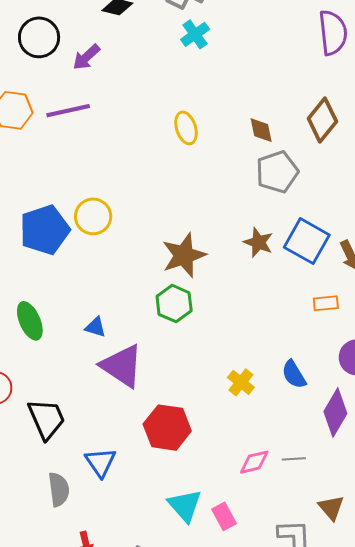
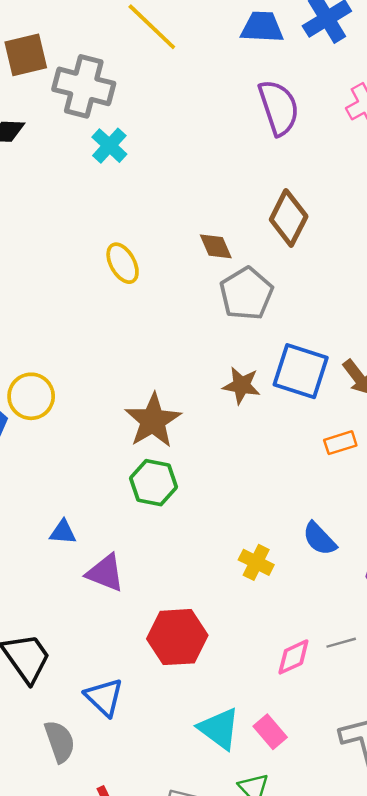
purple triangle: (122, 366) -> (105, 573), size x0.7

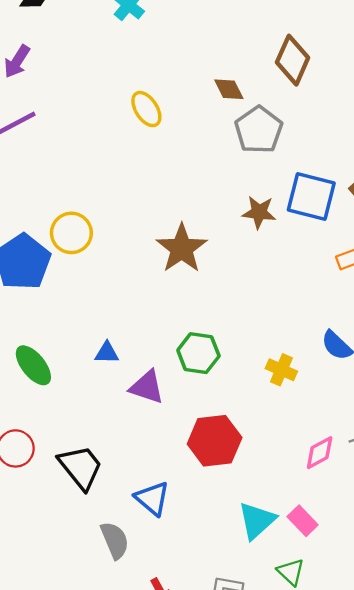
green hexagon: (154, 483) -> (198, 353), moved
cyan triangle: (219, 729) -> (257, 521), turned 45

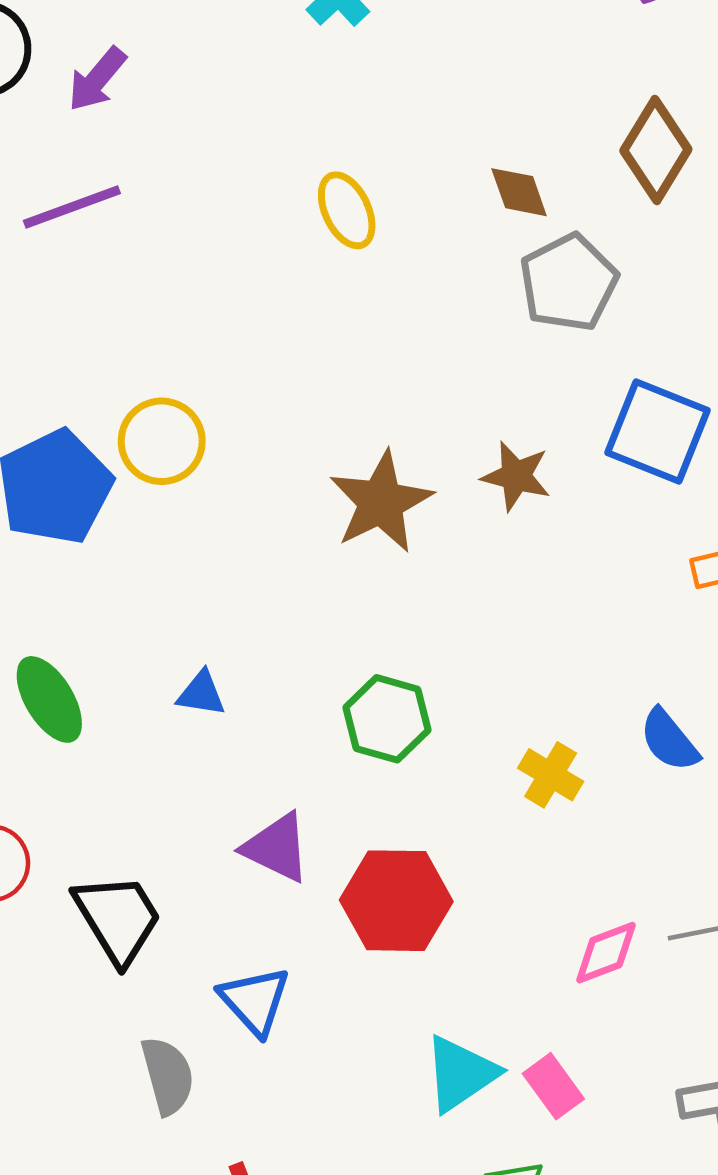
brown star: (259, 212) -> (516, 476), moved
purple triangle: (147, 387) -> (277, 848), moved

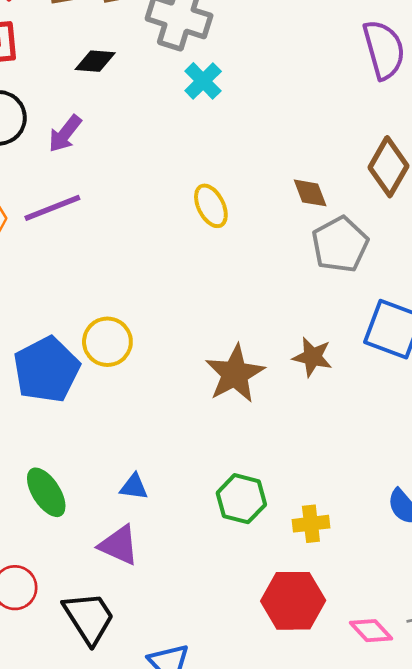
yellow cross: (551, 775) -> (311, 524), moved, turned -36
purple triangle: (277, 848) -> (119, 545), moved
red hexagon: (396, 901) -> (293, 601), moved
pink diamond: (606, 953) -> (371, 631), turned 69

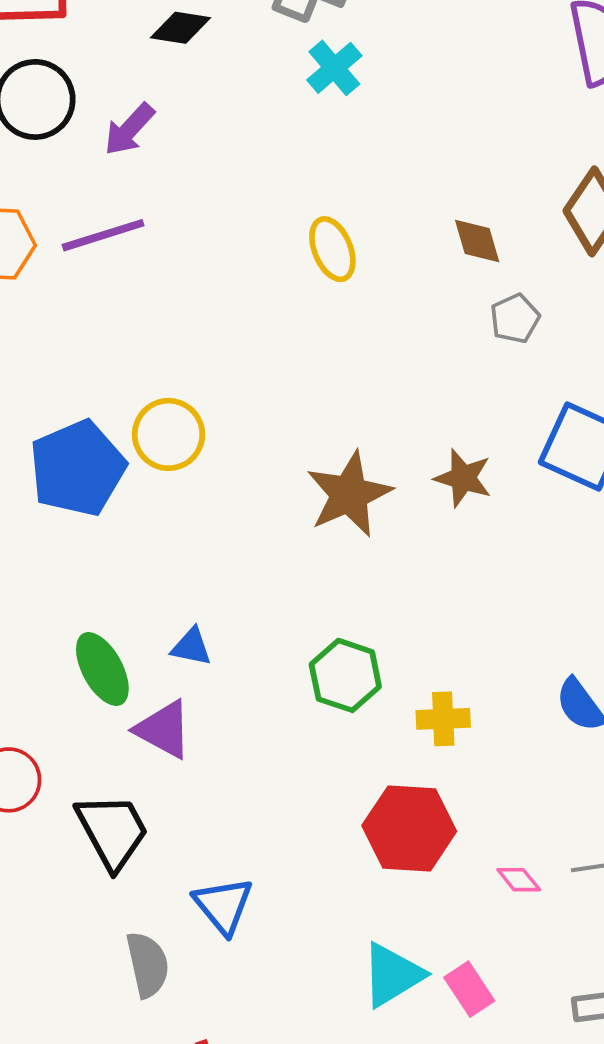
gray pentagon: (340, 244) -> (515, 319), size x0.6
green ellipse: (46, 492) -> (102, 669), moved
pink diamond: (371, 631) -> (519, 880), size x0.7

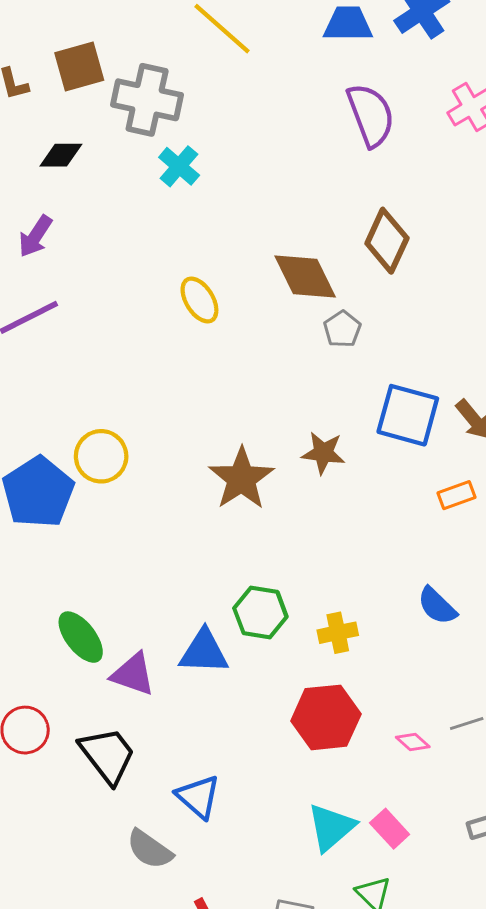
brown diamond: (477, 241) -> (305, 277), size x1.6
blue triangle: (191, 647) -> (204, 652), moved, size x1.6
gray semicircle: (148, 965) -> (150, 849), turned 147

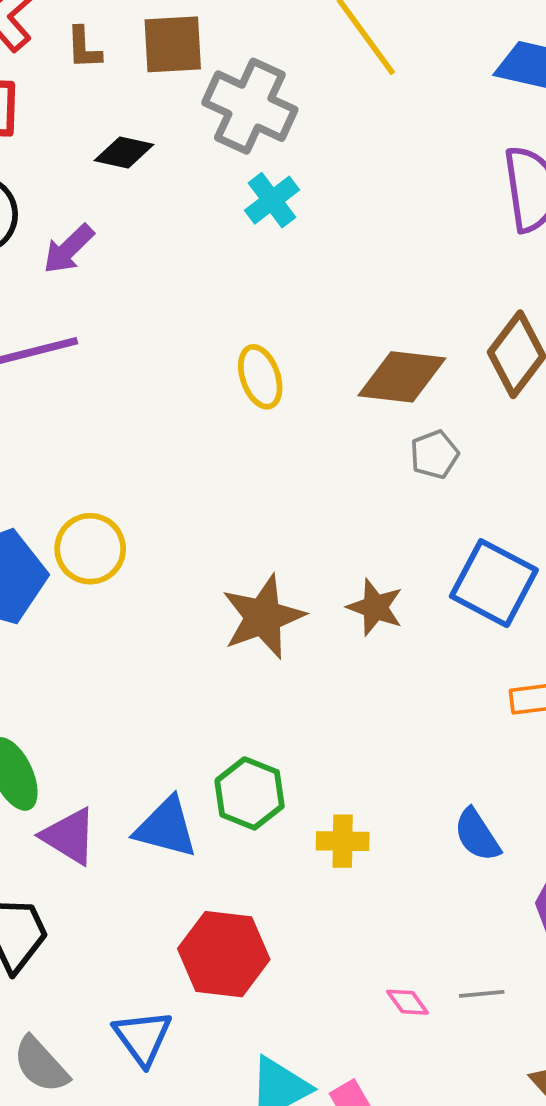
brown diamond: (305, 277) -> (402, 377), turned -70
red hexagon: (326, 717) -> (224, 954), moved
blue triangle: (198, 797) -> (143, 1037), moved

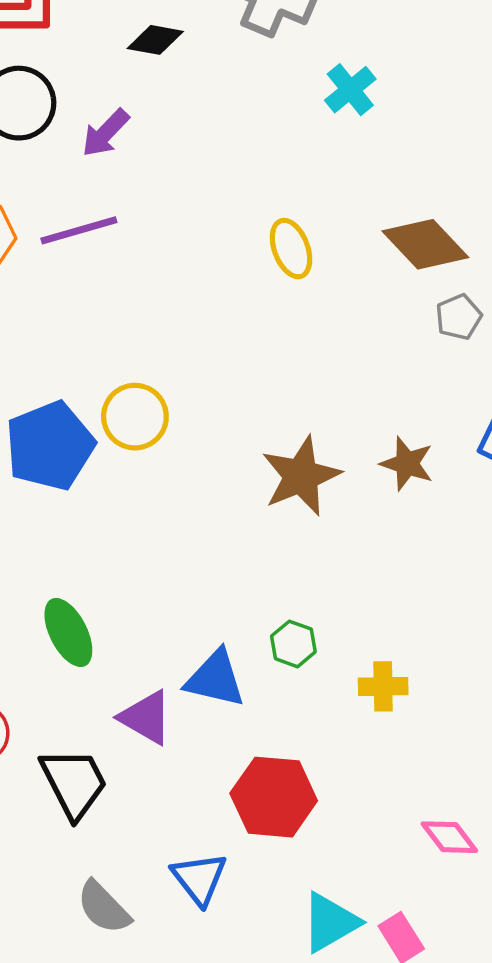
cyan cross: (272, 200) -> (350, 90), moved
brown diamond: (402, 377) -> (425, 244), turned 42
green hexagon: (250, 793) -> (293, 644), size x0.7
purple triangle: (69, 836) -> (146, 717), moved
pink diamond: (407, 1002) -> (449, 837), size x1.4

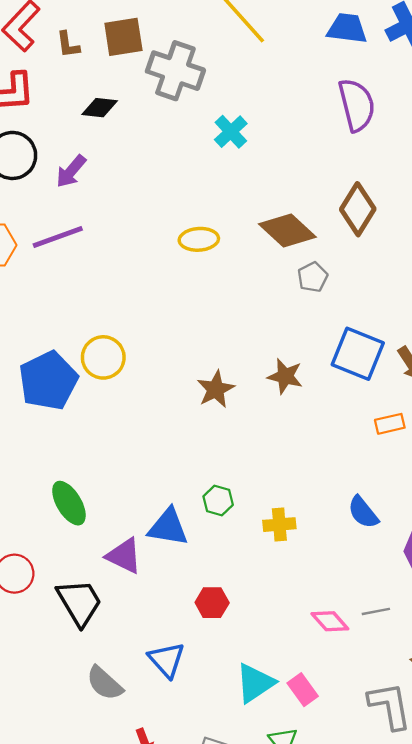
yellow ellipse: (291, 249) -> (199, 239), turned -69
brown star: (301, 476) -> (216, 389), size x0.7
red hexagon: (274, 797) -> (212, 603), size x0.6

